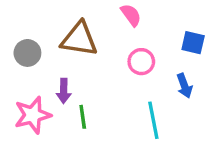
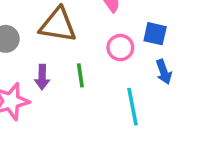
blue square: (193, 43) -> (155, 34), moved
green line: (83, 117) -> (80, 75), moved

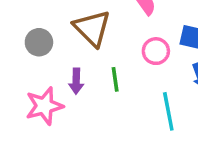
brown triangle: (58, 25) -> (92, 28), turned 36

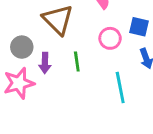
gray circle: (39, 42) -> (22, 47), moved

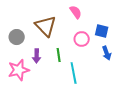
gray circle: (22, 47) -> (17, 37), moved
cyan line: (120, 88) -> (74, 73), moved

